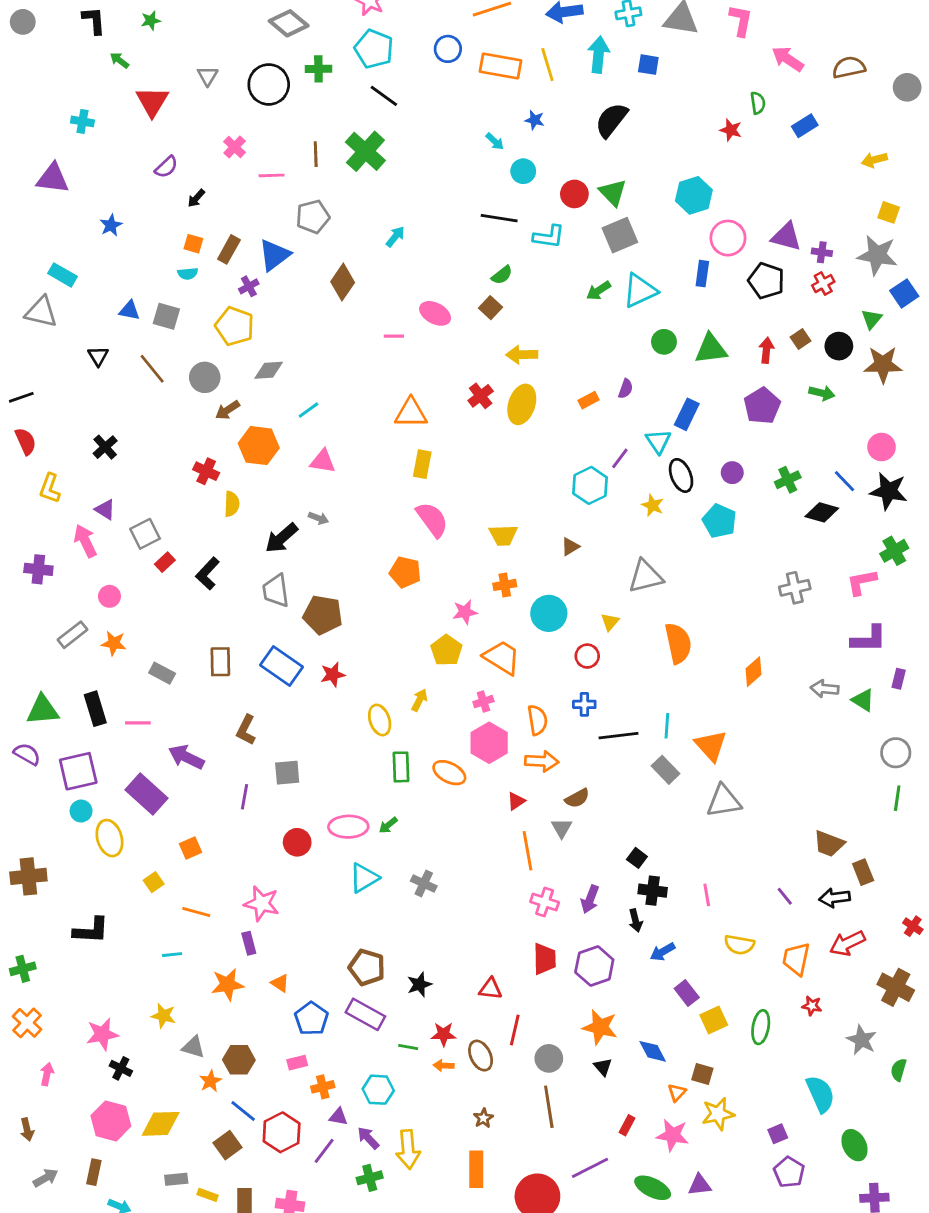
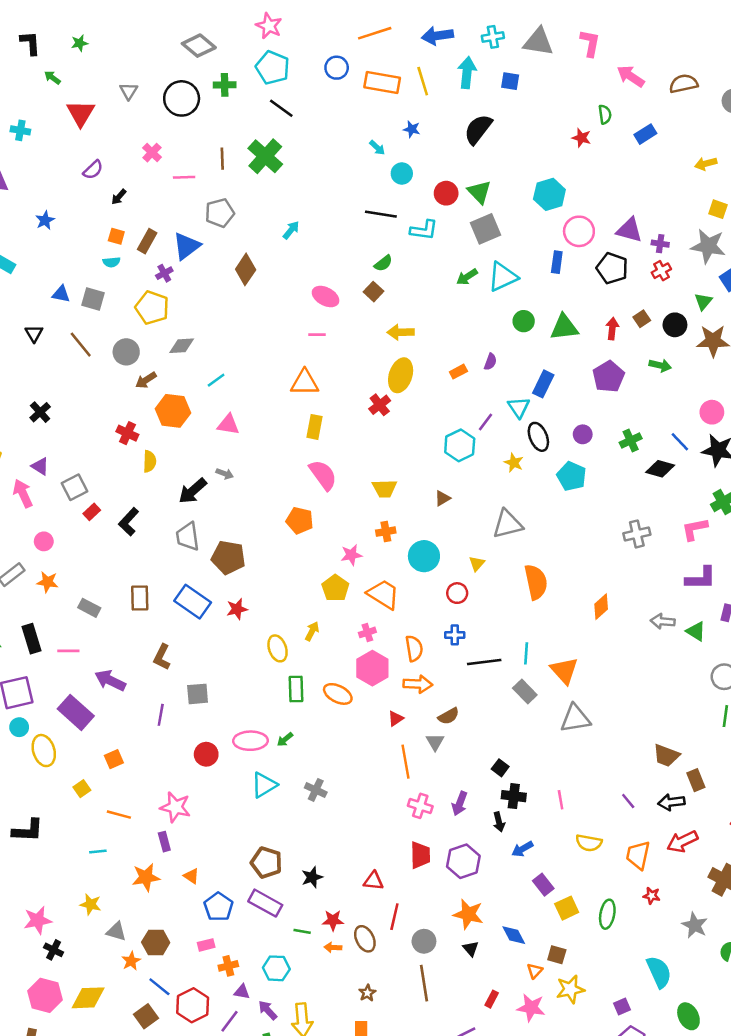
pink line: (394, 336) -> (317, 335), moved
red cross: (481, 396) -> (380, 405), moved

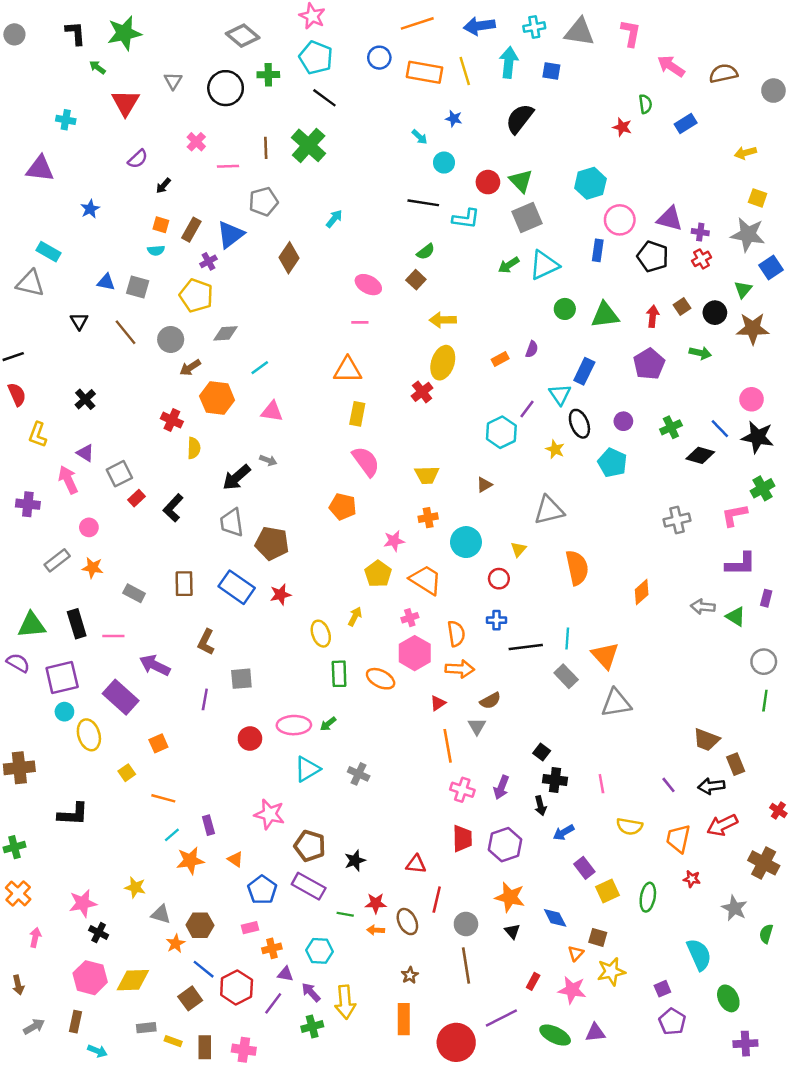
green star: (79, 43) -> (124, 33), size x2.0
pink star: (175, 807) -> (269, 814), moved
cyan line: (98, 851) -> (172, 835), moved, turned -35

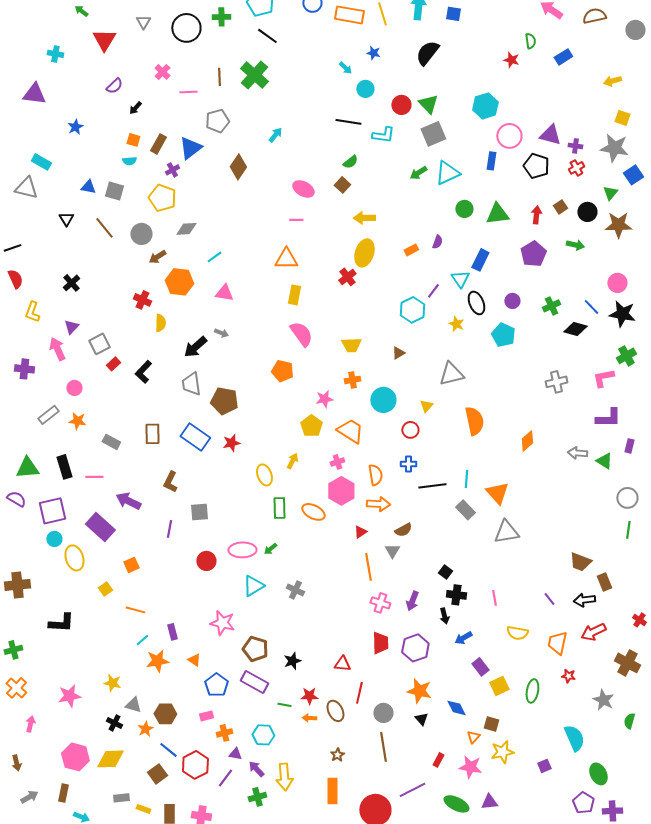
purple triangle: (85, 453) -> (71, 327), turned 42
black cross: (99, 933) -> (114, 723), moved
purple pentagon: (672, 1022) -> (583, 803), moved

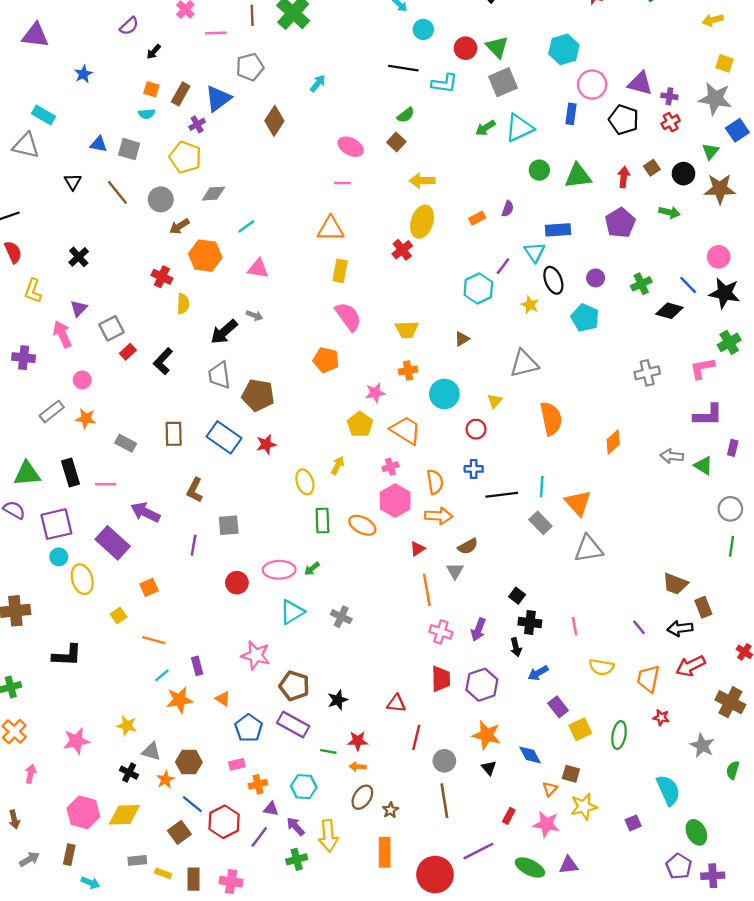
blue rectangle: (480, 260) -> (558, 230), turned 60
brown ellipse: (335, 711) -> (362, 797), moved, turned 60

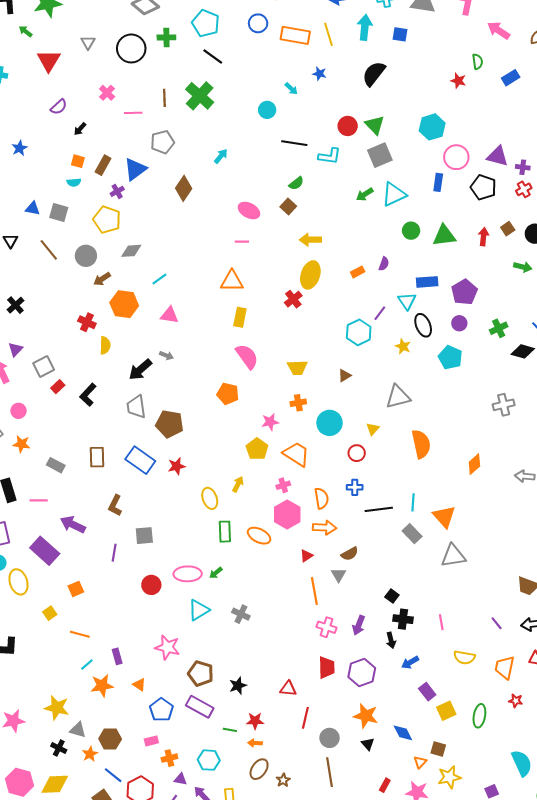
cyan circle: (423, 29) -> (267, 110), moved
purple pentagon: (620, 223) -> (464, 292), moved
yellow star: (127, 726) -> (57, 708), size x1.4

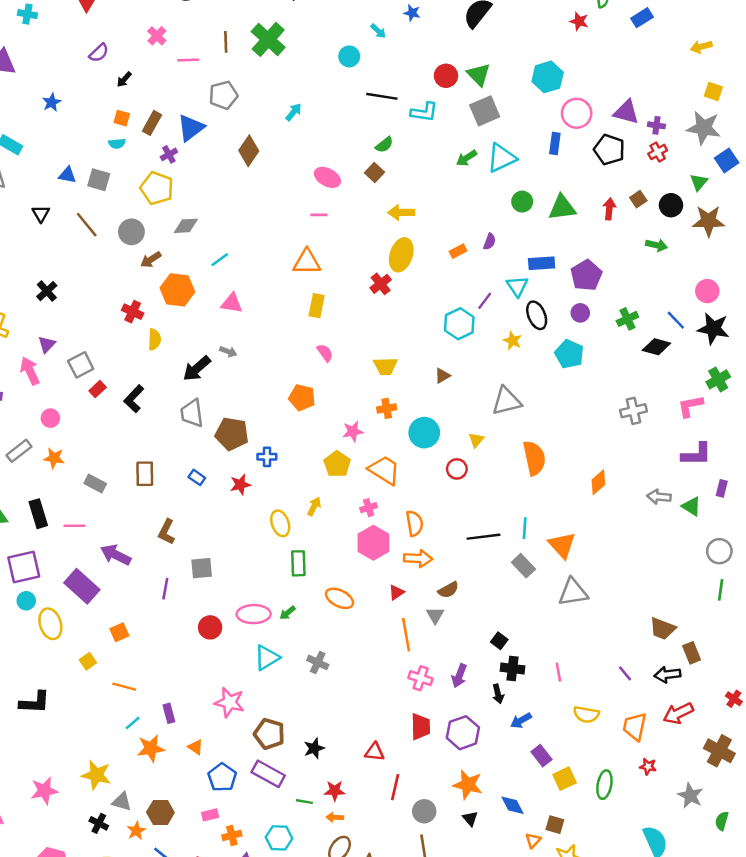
pink semicircle: (247, 356) -> (325, 353), size x0.6
blue rectangle: (140, 460) -> (197, 477), size x0.5
blue cross: (355, 487) -> (267, 457), moved
orange ellipse: (259, 536) -> (340, 598), moved

